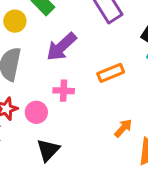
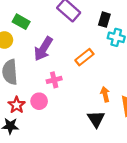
orange arrow: (123, 128) -> (105, 94), turned -40
black triangle: (48, 150) -> (96, 119), moved

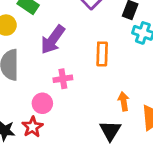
orange rectangle: (84, 57) -> (102, 54), turned -54
red star: (17, 105) -> (32, 127), moved

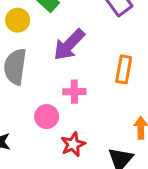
red star: (32, 127) -> (73, 144), moved

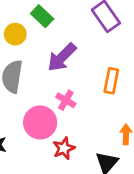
pink cross: (74, 92) -> (66, 100), turned 30
pink circle: (47, 117) -> (40, 122), size x1.5

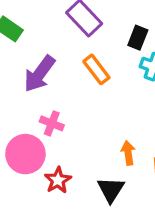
orange rectangle: (111, 81) -> (96, 69), moved, turned -40

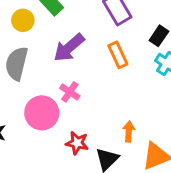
red star: (58, 180) -> (77, 143), moved, turned 30

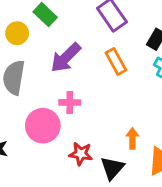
pink cross: (70, 92) -> (70, 102), turned -30

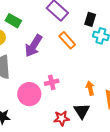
pink cross: (70, 102) -> (52, 82), moved
red star: (81, 154) -> (62, 118), moved

